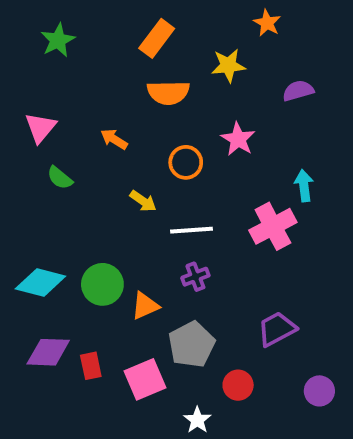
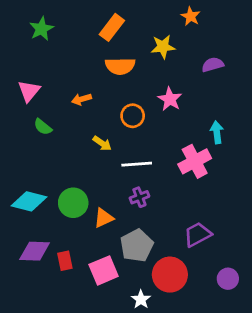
orange arrow: (114, 139) -> (81, 99), turned -48
red circle: (238, 385) -> (170, 275), size x1.6

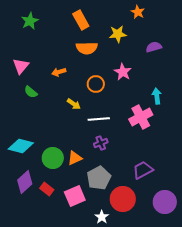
orange rectangle: (112, 27) -> (81, 20), turned -66
green circle: (73, 203) -> (53, 158), moved
purple diamond: (35, 251) -> (25, 182), turned -45
red rectangle: (65, 261) -> (47, 189), turned -40
purple circle: (228, 279) -> (165, 202), size x1.5

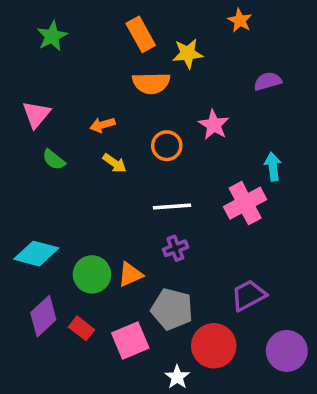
yellow star: (118, 34) -> (188, 53), moved
yellow arrow: (74, 104) -> (115, 163), moved
gray pentagon: (99, 178) -> (172, 309), turned -30

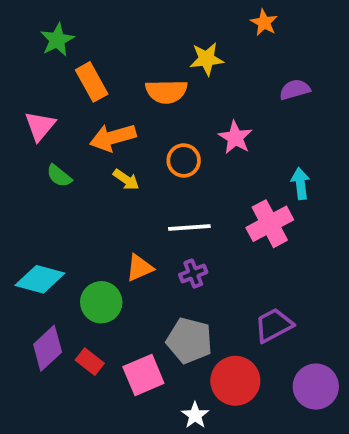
orange rectangle: (141, 34) -> (92, 82), moved
orange arrow: (102, 125) -> (113, 137), size x1.6
orange triangle: (130, 274) -> (140, 268), moved

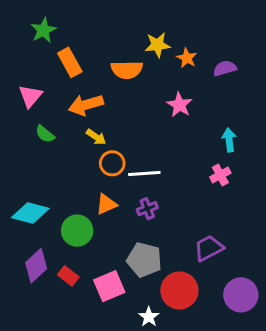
orange star: (264, 23) -> (187, 58), moved
orange circle: (184, 160) -> (112, 163), moved
pink cross: (270, 224) -> (220, 175), moved, size x0.6

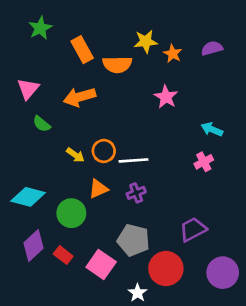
orange rectangle: (70, 62) -> (82, 50), moved
purple semicircle: (225, 68) -> (212, 48), moved
yellow arrow: (96, 137) -> (75, 155), moved
cyan arrow: (229, 140) -> (212, 129), turned -60
pink square: (109, 286) -> (101, 264), turned -32

